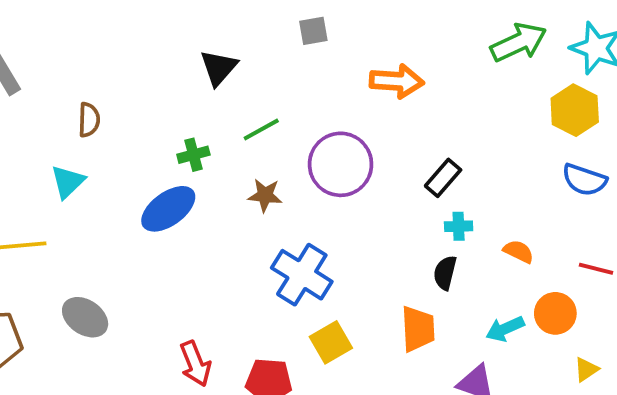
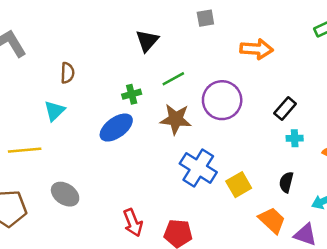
brown star: (265, 195) -> (176, 119), size x1.5
black semicircle: (445, 273) -> (286, 182), moved
orange trapezoid: (418, 329) -> (272, 220), moved, turned -44
yellow square: (331, 342) -> (239, 185), moved

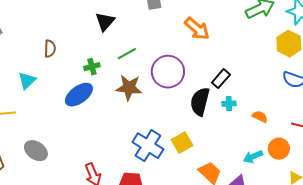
orange arrow: (257, 49) -> (197, 29), turned 36
brown semicircle: (67, 73) -> (50, 49), moved
blue cross: (198, 168) -> (148, 146), moved
black semicircle: (286, 182) -> (200, 102), moved, size x1.6

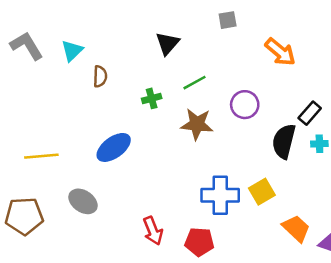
purple circle: (168, 72) -> (245, 105), size x0.7
cyan triangle: (27, 81) -> (72, 51), moved
blue ellipse: (79, 95) -> (114, 147), moved
blue cross: (148, 146) -> (220, 195), turned -32

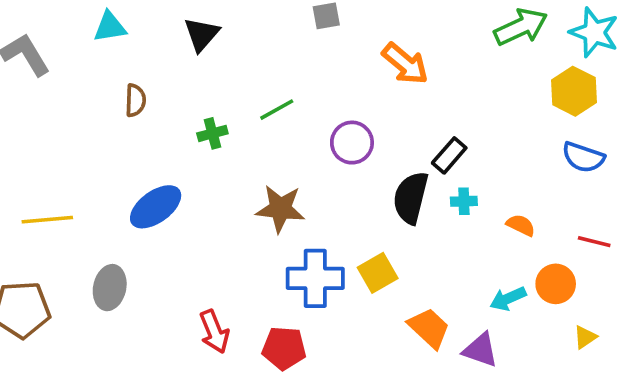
black triangle: (168, 43) -> (201, 34), moved
cyan triangle: (72, 51) -> (110, 27), moved, turned 35
brown star: (197, 124) -> (280, 209), moved
gray ellipse: (83, 201) -> (110, 288), turned 68

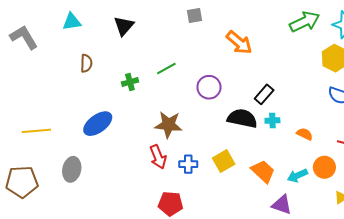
black semicircle: (411, 198) -> (242, 118), turned 88
blue cross: (315, 278) -> (188, 164), size x0.6
orange trapezoid: (429, 328) -> (263, 171), moved
red arrow: (214, 332) -> (158, 157), moved

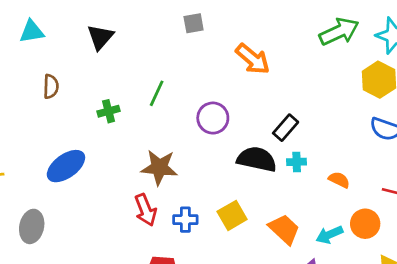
green line: (166, 68) -> (157, 93), turned -36

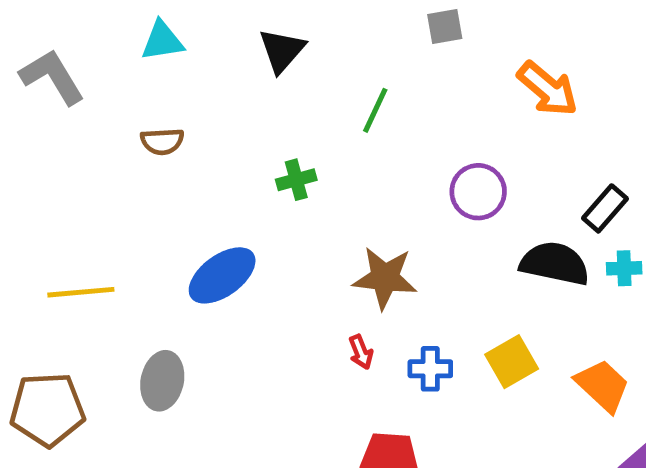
brown semicircle: (51, 86) -> (162, 141), moved, turned 85
green line: (157, 93) -> (375, 110), moved
red arrow: (146, 210) -> (361, 352), size x0.6

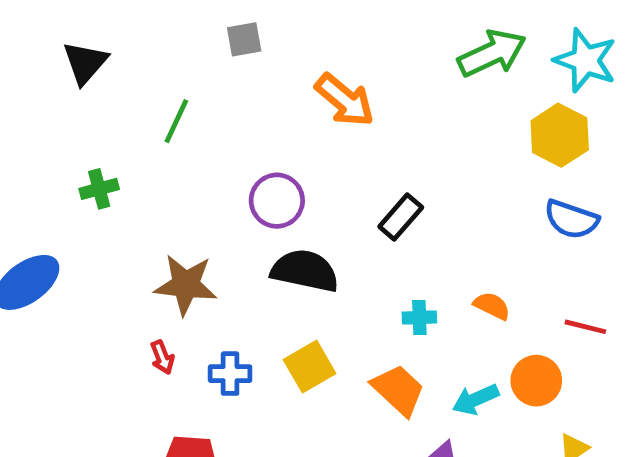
black semicircle: (555, 263) -> (305, 271), moved
cyan cross: (624, 268) -> (419, 317), moved

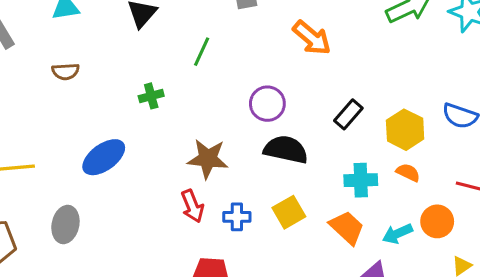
yellow hexagon: (560, 135) -> (405, 130), moved
cyan cross: (419, 317) -> (361, 180), size x1.5
red arrow: (162, 357) -> (192, 206), size x1.5

